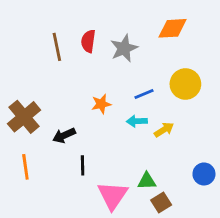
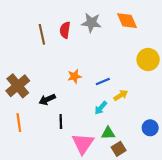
orange diamond: (173, 28) -> (127, 21), turned 70
gray star: (124, 48) -> (91, 23), moved, turned 30
yellow circle: (185, 84) -> (148, 60), moved
blue line: (144, 94) -> (103, 82), moved
cyan arrow: (137, 121) -> (101, 108), moved, turned -48

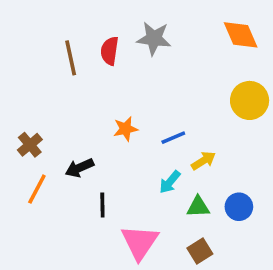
orange diamond: (127, 21) -> (241, 35), moved
brown cross: (18, 86) -> (30, 145), size x0.6
orange line: (19, 123) -> (37, 189), moved, turned 36
blue circle: (150, 128) -> (239, 207), moved
green triangle: (108, 133) -> (198, 207), moved

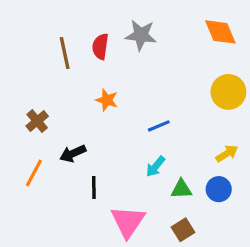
orange star: (126, 129) -> (107, 100), moved, turned 30
brown cross: (30, 145) -> (37, 121), moved
yellow arrow: (203, 161) -> (227, 153), moved

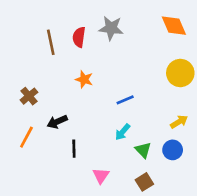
green triangle: (181, 189) -> (143, 150), turned 48
pink triangle: (128, 222) -> (101, 176), size x0.6

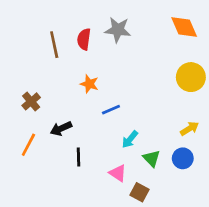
blue line: (125, 100) -> (111, 110), moved
pink triangle: (101, 176) -> (118, 173), moved, turned -30
brown square: (144, 182) -> (139, 192), moved, turned -30

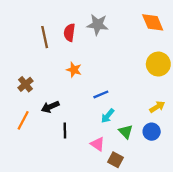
blue line: (111, 110) -> (101, 94), moved

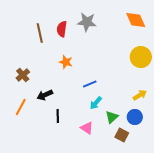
green triangle: (126, 132) -> (112, 117), turned 32
brown square: (116, 160) -> (122, 135), moved

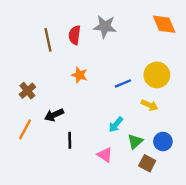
yellow circle: (141, 57) -> (157, 75), moved
blue line: (90, 84) -> (123, 83), moved
yellow arrow: (140, 95) -> (150, 105), moved, turned 56

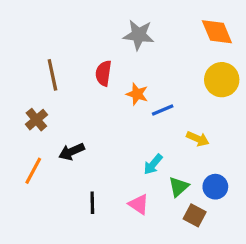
red semicircle: (75, 35) -> (104, 73), moved
brown line: (48, 40) -> (52, 75), moved
orange star: (79, 75) -> (137, 94), moved
yellow circle: (157, 75) -> (222, 80), moved
black line: (70, 140) -> (92, 203), moved

